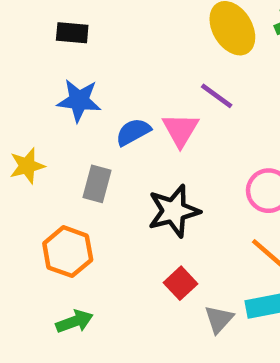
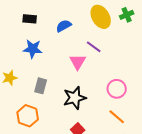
blue semicircle: (133, 132) -> (64, 26), moved

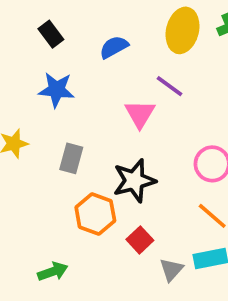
yellow ellipse: (101, 17) -> (183, 30), turned 45
black rectangle: (30, 19) -> (51, 34), turned 48
orange hexagon: (28, 116) -> (95, 214), moved

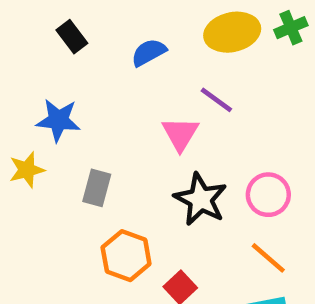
yellow ellipse: (183, 30) -> (232, 32), turned 63
blue star: (56, 90) -> (58, 120), moved
black star: (134, 181) -> (201, 199), moved, turned -30

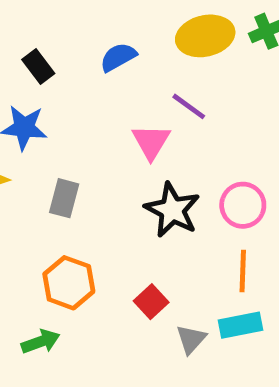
black rectangle: (72, 37) -> (38, 66), moved
orange hexagon: (126, 256) -> (69, 283), moved
orange line: (268, 258) -> (243, 271), turned 51

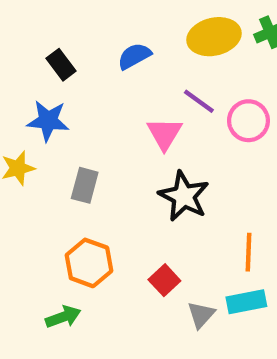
pink circle: (243, 205) -> (248, 121), moved

